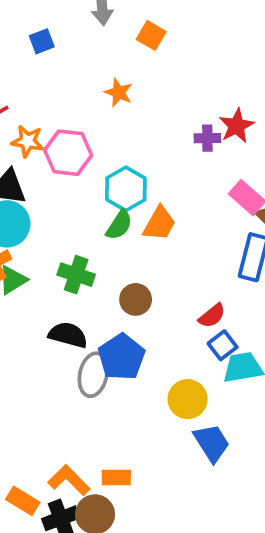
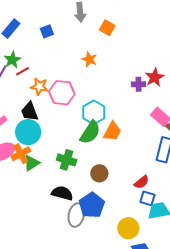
green semicircle: (119, 225) -> (90, 132), size x1.4
blue square: (223, 345) -> (147, 198), turned -35

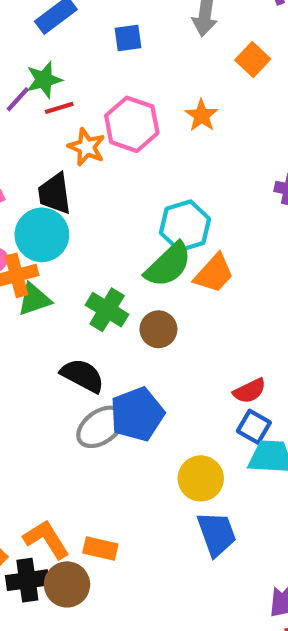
pink hexagon: (62, 93) -> (132, 124), moved
brown circle: (99, 173) -> (158, 329), moved
gray ellipse: (76, 215) -> (101, 427), turned 30

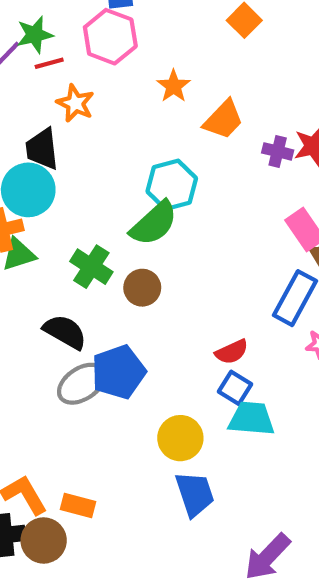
orange star: (202, 116) -> (174, 86), moved
pink hexagon: (132, 124) -> (110, 37), moved
orange trapezoid: (214, 274) -> (223, 120), moved

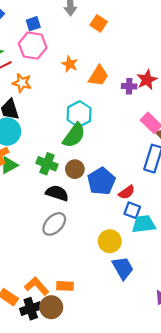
black semicircle: (65, 332) -> (57, 193), moved
blue pentagon: (118, 372) -> (101, 181), moved

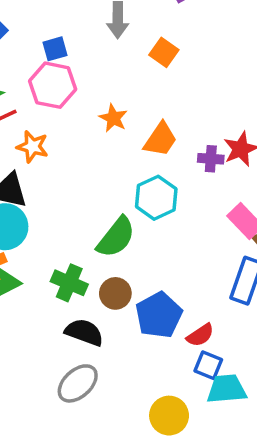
cyan hexagon: (79, 114) -> (156, 198), moved

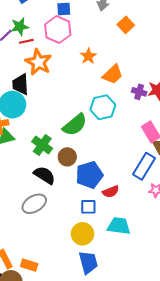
orange star: (32, 147) -> (38, 62), size x1.4
blue square: (208, 365) -> (88, 207), moved, turned -35

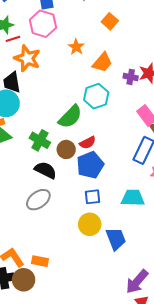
orange square: (126, 25) -> (110, 21), moved
red semicircle: (111, 192) -> (88, 143), moved
cyan trapezoid: (119, 226) -> (133, 198), moved
blue trapezoid: (88, 262) -> (116, 239), moved

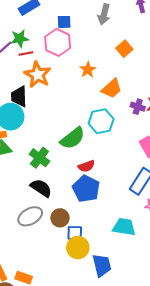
brown circle: (66, 149) -> (60, 218), moved
blue pentagon: (90, 165) -> (86, 189), turned -30
blue square: (93, 197) -> (75, 233), moved

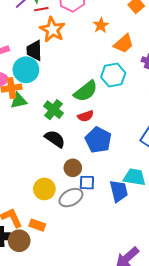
red semicircle: (86, 166) -> (86, 116), moved
gray ellipse: (30, 216) -> (71, 198), moved
yellow circle: (78, 248) -> (44, 189), moved
blue trapezoid: (102, 265) -> (119, 191), moved

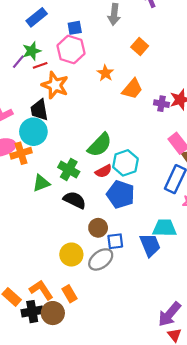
cyan hexagon: (113, 75) -> (125, 163), moved
green triangle: (19, 101) -> (41, 183), moved
orange rectangle: (37, 225) -> (70, 294), turned 49

